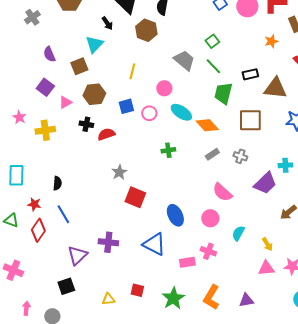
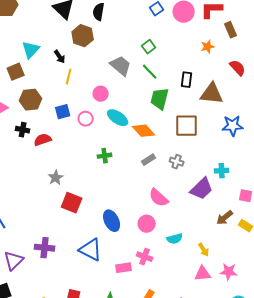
black arrow: (107, 23) -> (60, 57), moved
black rectangle: (250, 74) -> (187, 80), turned -70
cyan semicircle: (238, 233) -> (175, 239), turned -133

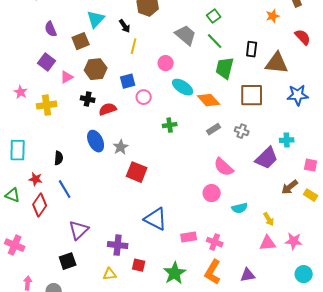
pink circle: (86, 119) -> (144, 97), moved
blue ellipse: (112, 221) -> (96, 141), moved
purple cross: (45, 248) -> (118, 245), moved
pink cross: (145, 257) -> (215, 242), moved

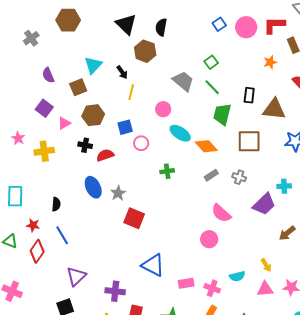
cyan semicircle: (240, 208) -> (237, 276), moved

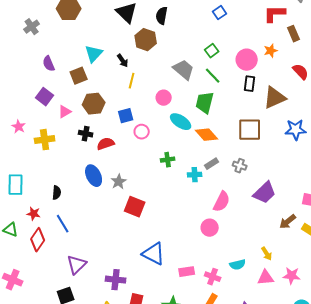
pink circle: (246, 27) -> (247, 60), moved
brown triangle: (274, 109) -> (275, 98), turned -30
green trapezoid: (222, 114) -> (205, 103), moved
cyan cross: (284, 186) -> (195, 175), moved
pink semicircle: (221, 213) -> (222, 202), turned -105

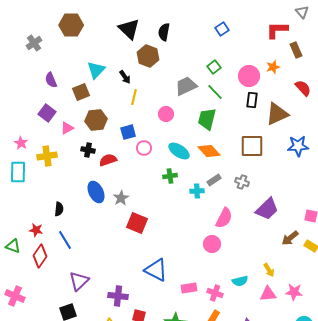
gray trapezoid: (184, 70) -> (186, 86), turned -65
cyan ellipse: (181, 122) -> (179, 151), moved
cyan rectangle: (16, 185) -> (18, 172), moved

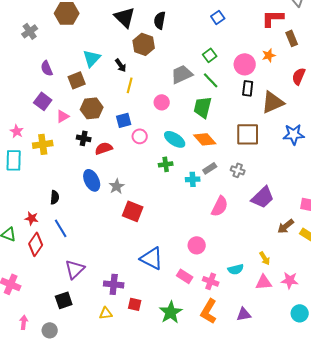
red semicircle: (303, 88) -> (299, 76), turned -114
pink circle: (212, 244) -> (197, 245), moved
pink rectangle: (189, 288) -> (185, 276), turned 42

